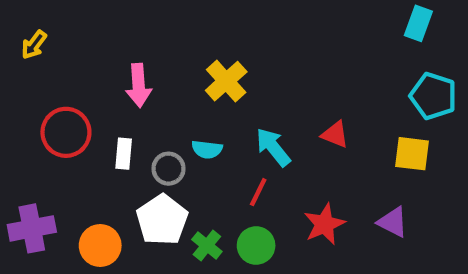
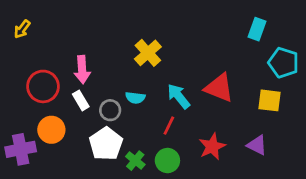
cyan rectangle: (418, 23) -> (257, 29), moved
pink arrow: (139, 85) -> (82, 70), moved
red triangle: (335, 134) -> (219, 88), size x1.6
white rectangle: (124, 154) -> (81, 100), turned -36
orange circle: (100, 245) -> (51, 130), moved

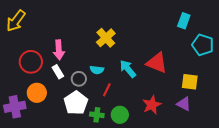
yellow arrow: (22, 29) -> (16, 21), size x1.6
yellow square: (270, 100) -> (190, 82), moved
red line: (169, 126) -> (107, 90), moved
green cross: (135, 161) -> (97, 115), turned -32

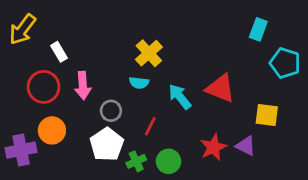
pink arrow: (59, 50) -> (83, 86), moved
cyan semicircle: (97, 70) -> (139, 83), moved
white rectangle: (58, 72) -> (59, 52), moved
purple triangle: (184, 104) -> (246, 146), moved
green cross: (97, 115) -> (136, 161), turned -32

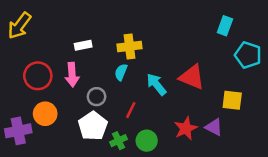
white rectangle: (59, 52) -> (83, 45), moved, turned -70
yellow cross: (149, 53) -> (130, 46), turned 35
cyan semicircle: (139, 83) -> (121, 72), turned 105

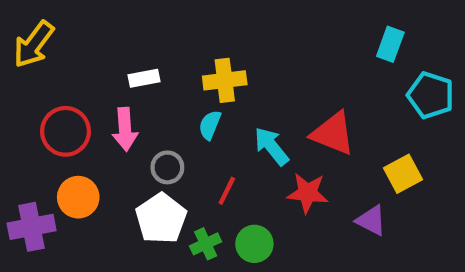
yellow square: (232, 100) -> (403, 174), turned -35
red star: (186, 128) -> (308, 193), moved, turned 30

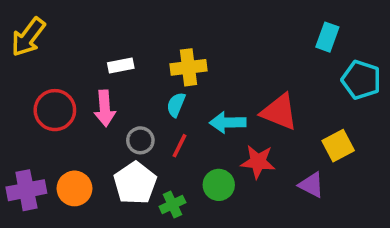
cyan arrow: (271, 146) -> (228, 123), turned -52
red line: (227, 191) -> (180, 146), moved
orange circle: (78, 197) -> (74, 188), moved
green circle: (254, 244) -> (219, 185), moved

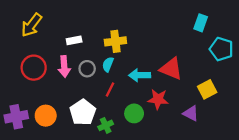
yellow arrow: (28, 37) -> (31, 25), moved
gray circle: (140, 140) -> (87, 69), moved

